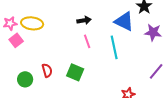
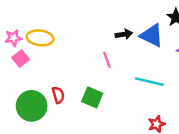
black arrow: (84, 20) -> (124, 34), moved
cyan line: (114, 47) -> (149, 82), moved, turned -65
green circle: (25, 79) -> (32, 106), size x1.6

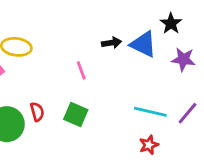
pink line: (107, 60) -> (81, 70), moved
cyan line: (149, 82) -> (150, 112), moved

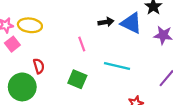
red semicircle: (37, 112) -> (39, 66), moved
cyan line: (150, 112) -> (117, 66), moved

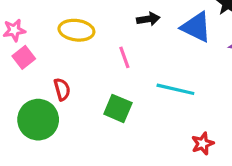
black arrow: (106, 22) -> (148, 19), moved
yellow ellipse: (30, 25) -> (76, 30), moved

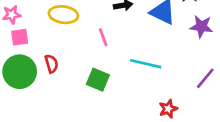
pink square: (24, 57) -> (20, 37), turned 30
green circle: (38, 120) -> (20, 72), moved

